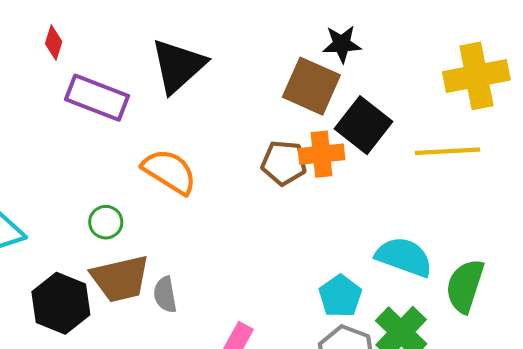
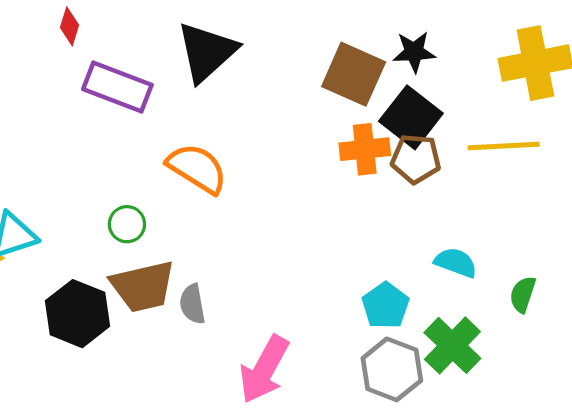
black star: (342, 44) -> (414, 52), moved
brown pentagon: (284, 163) -> (416, 159), moved
cyan semicircle: (404, 257) -> (456, 262), size x0.7
green semicircle: (465, 286) -> (523, 294), size x0.6

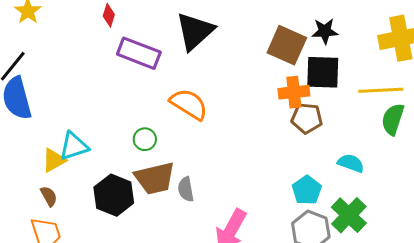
black square: (411, 117) -> (323, 72), turned -36
brown pentagon: (416, 159) -> (307, 118), moved
green semicircle: (523, 294) -> (393, 119), moved, size x1.4

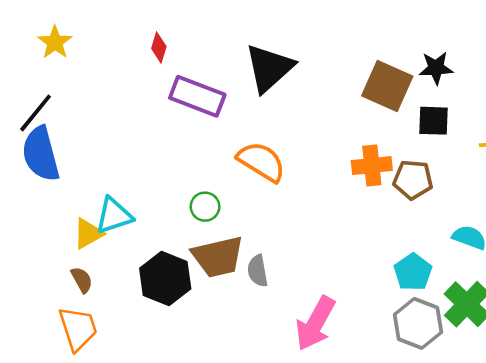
black square: (323, 72) -> (433, 121), size x0.7
orange cross: (294, 92) -> (372, 166), moved

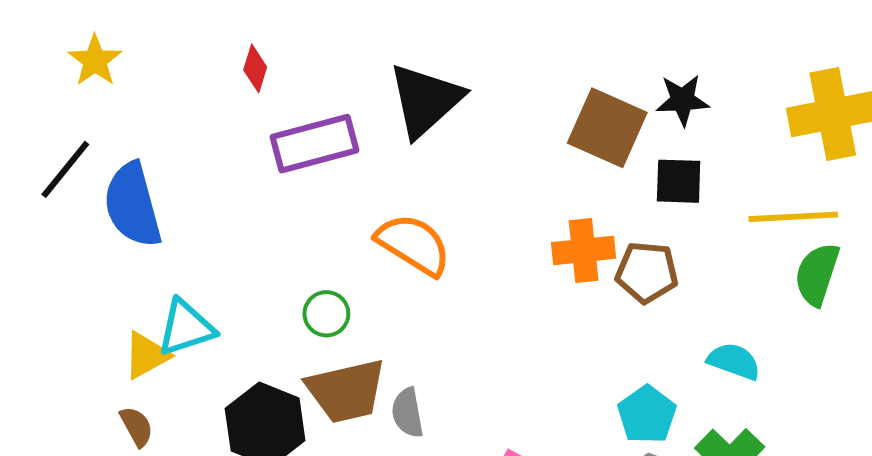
purple rectangle: (197, 96) -> (315, 144), turned -36
blue semicircle: (41, 154) -> (133, 205), moved

